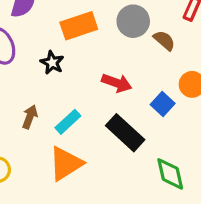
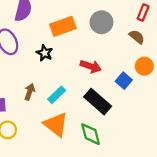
brown semicircle: (164, 40) -> (137, 37), moved
orange triangle: (66, 164) -> (56, 124), turned -48
green diamond: (170, 174) -> (91, 134), moved

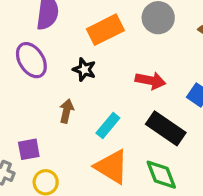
brown arrow: (30, 92) -> (67, 111), moved

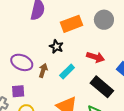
purple ellipse: (31, 60) -> (22, 62), moved, turned -40
cyan rectangle: (108, 126) -> (67, 72), moved

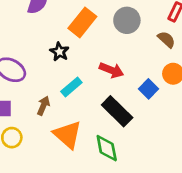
orange rectangle: (71, 24) -> (82, 22), turned -35
brown arrow: (43, 70) -> (43, 106), moved

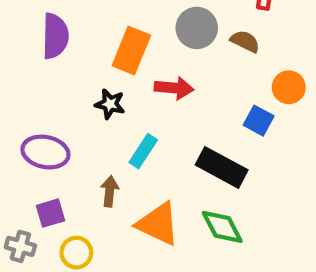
brown semicircle: (166, 39) -> (245, 41), moved
red arrow: (112, 70) -> (174, 88), moved

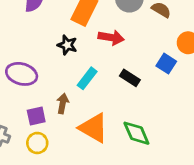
black rectangle: (222, 167) -> (130, 78), moved, size x0.6
purple square: (50, 213) -> (36, 116), moved

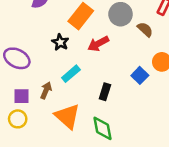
red arrow: (111, 37) -> (98, 44), turned 130
black rectangle: (130, 78) -> (105, 92), moved, turned 63

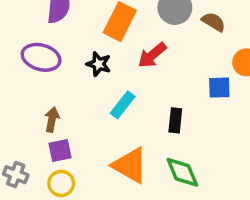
purple ellipse: (17, 58) -> (41, 57), moved
blue square: (140, 75) -> (219, 88), turned -35
brown arrow: (46, 90) -> (52, 119), moved

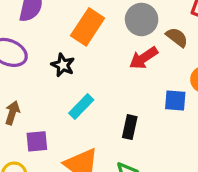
red arrow: (152, 55) -> (144, 58), moved
purple square: (60, 150) -> (37, 141), moved

